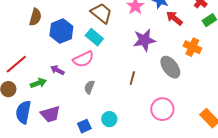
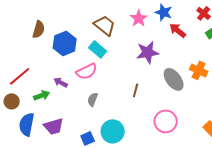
orange cross: (192, 47) -> (199, 70), moved
cyan circle: (109, 119) -> (113, 131), size x1.5

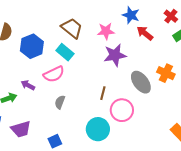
pink star: (139, 18) -> (106, 31), moved, turned 30
pink circle: (166, 121) -> (122, 110), moved
cyan circle: (113, 131) -> (98, 129), moved

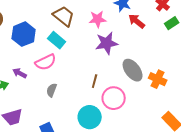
orange cross: (166, 73) -> (158, 79), moved

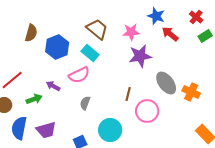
cyan circle: (90, 117) -> (110, 130), moved

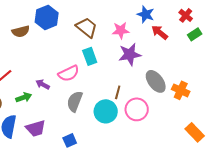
brown semicircle: (31, 33) -> (21, 31), turned 60
blue hexagon: (57, 47) -> (47, 17), moved
cyan rectangle: (90, 53) -> (90, 56), moved, turned 30
gray semicircle: (85, 103) -> (75, 101), size x1.5
cyan circle: (110, 130) -> (106, 111), moved

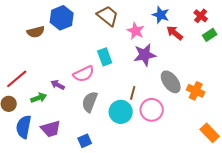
brown trapezoid: (87, 27) -> (108, 16), moved
pink star: (121, 30) -> (136, 31), turned 30

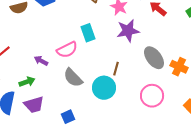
green arrow: (39, 98) -> (27, 82), moved
gray semicircle: (90, 102) -> (73, 78), turned -65
pink circle: (152, 110) -> (152, 96), moved

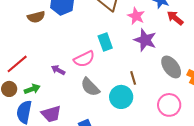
purple star: (128, 31) -> (145, 40), turned 30
brown line: (116, 69) -> (133, 78), turned -32
green arrow: (27, 82) -> (32, 89), moved

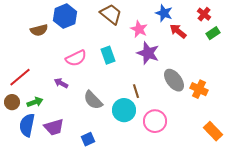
pink semicircle: (84, 59) -> (76, 58), moved
pink circle: (169, 105) -> (155, 121), moved

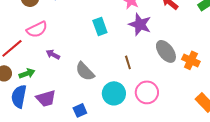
pink semicircle: (76, 58) -> (37, 29), moved
cyan circle: (124, 110) -> (114, 93), moved

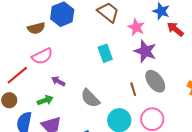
gray ellipse: (166, 51) -> (155, 81), moved
green arrow: (27, 73) -> (45, 100), moved

